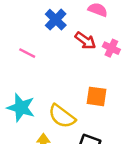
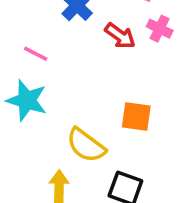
pink cross: (111, 48) -> (160, 29), moved
cyan star: (21, 108) -> (27, 100), moved

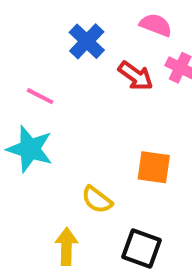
yellow semicircle: (86, 145) -> (97, 200), size x0.7

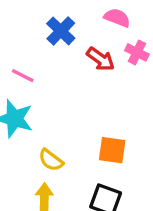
orange square: (154, 167) -> (112, 150), moved
yellow semicircle: (97, 200) -> (51, 160), moved

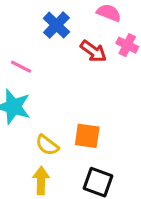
orange square: (112, 150) -> (87, 136), moved

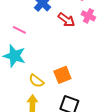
orange square: (87, 136) -> (62, 75), turned -30

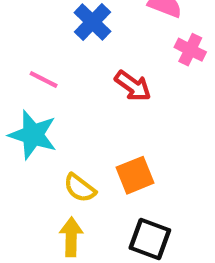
red arrow: (66, 20) -> (133, 86), moved

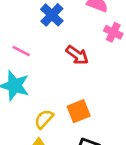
yellow semicircle: (80, 188) -> (44, 119), turned 95

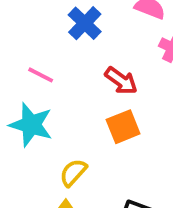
orange square: (79, 111) -> (123, 127), moved

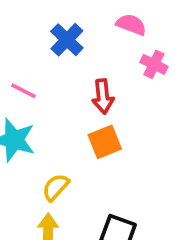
red arrow: (121, 81) -> (103, 96), turned 48

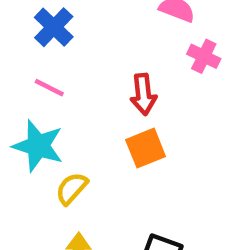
blue cross: (67, 40) -> (54, 27), moved
yellow semicircle: (56, 187) -> (72, 188), moved

